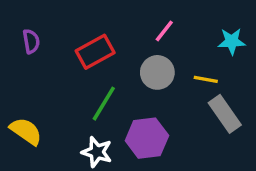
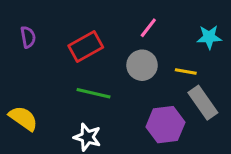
green line: (104, 104) -> (94, 93), turned 72
purple hexagon: (147, 138) -> (165, 125), moved

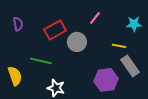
gray circle: (142, 65) -> (77, 42), moved
green line: (94, 93) -> (41, 61), moved
yellow semicircle: (23, 118) -> (15, 76), turned 36

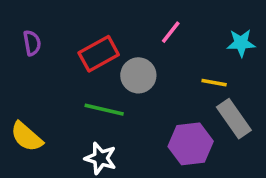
green line: (41, 61) -> (104, 110), moved
yellow semicircle: (15, 76) -> (27, 137), turned 150

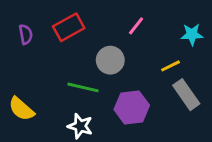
red rectangle: (99, 54) -> (69, 27), moved
yellow line: (214, 83) -> (170, 66), turned -36
purple hexagon: (191, 144) -> (132, 107), moved

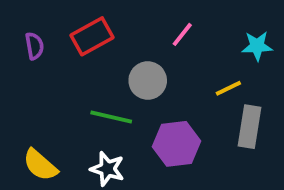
gray rectangle: (186, 95) -> (249, 127), turned 44
yellow semicircle: (21, 109) -> (40, 165), moved

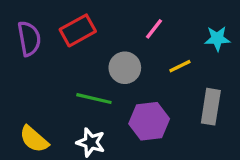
purple semicircle: (34, 46) -> (29, 39), size x1.5
yellow line: (228, 88) -> (180, 66), moved

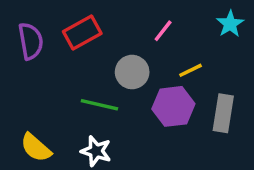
cyan star: (217, 39) -> (230, 24), moved, turned -30
purple hexagon: (149, 121) -> (173, 106), moved

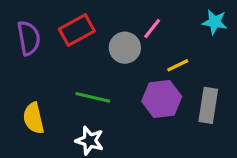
cyan star: (230, 24) -> (215, 22), turned -30
gray circle: (132, 72) -> (125, 48), moved
yellow semicircle: (36, 148) -> (34, 118), moved, turned 36

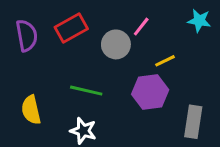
gray rectangle: (208, 105) -> (193, 122), moved

